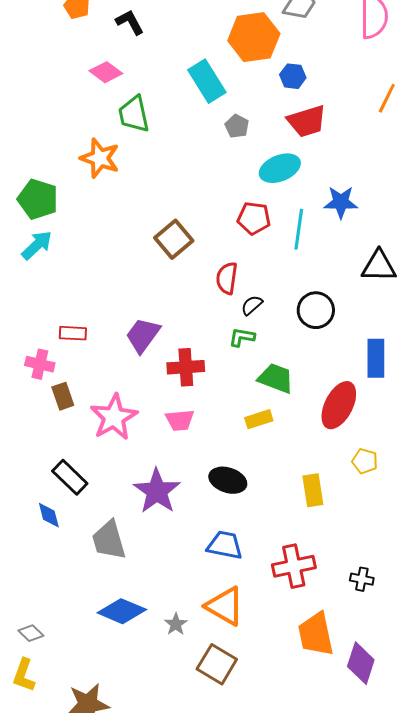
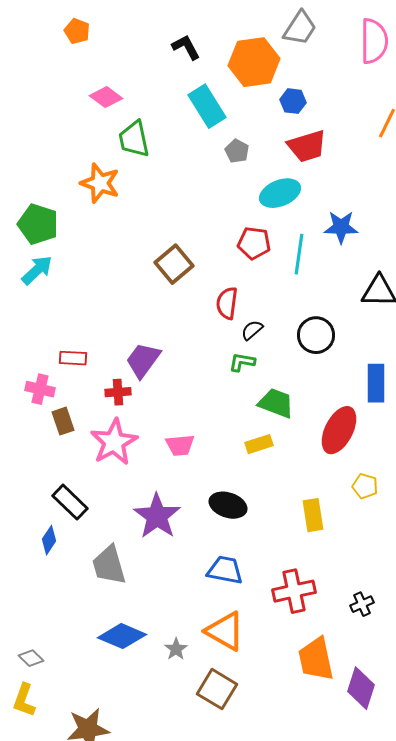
black L-shape: (130, 22) -> (186, 47), moved
red cross: (186, 367) -> (118, 392), moved, size x0.7
blue diamond: (49, 515) -> (49, 540), turned 48
black cross: (362, 579) -> (362, 604), turned -35

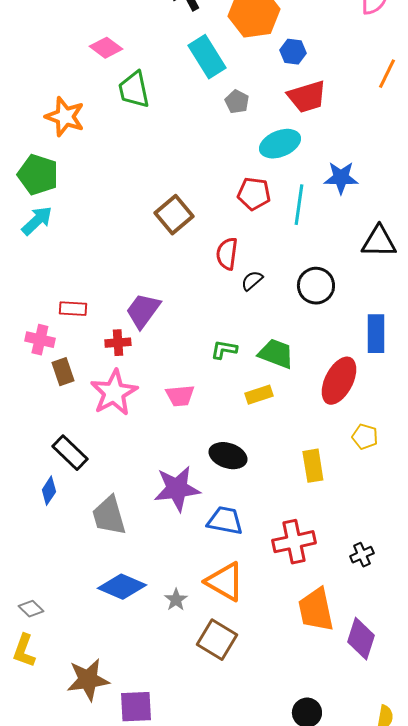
orange star: (100, 183) -> (65, 117), moved
green L-shape: (242, 362) -> (224, 350), moved
purple star: (157, 516) -> (177, 489), moved, turned 30

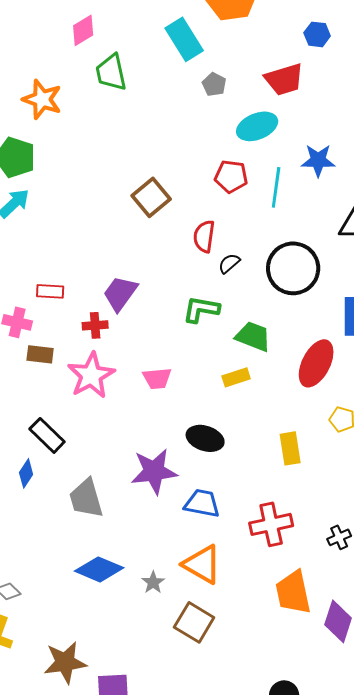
pink diamond: (106, 48) -> (83, 30), turned -68
blue hexagon: (293, 52) -> (317, 34), moved
black circle: (316, 286) -> (293, 268), size x1.4
green L-shape: (224, 350) -> (201, 309), moved, size x1.4
brown rectangle: (63, 372) -> (40, 354), turned -64

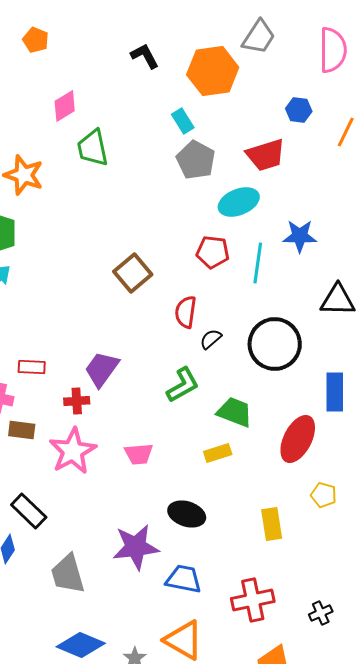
cyan rectangle: (184, 39) -> (183, 121), moved, size x0.6
gray pentagon: (214, 84) -> (196, 160), size x1.6
green L-shape: (201, 309) -> (183, 385), turned 141

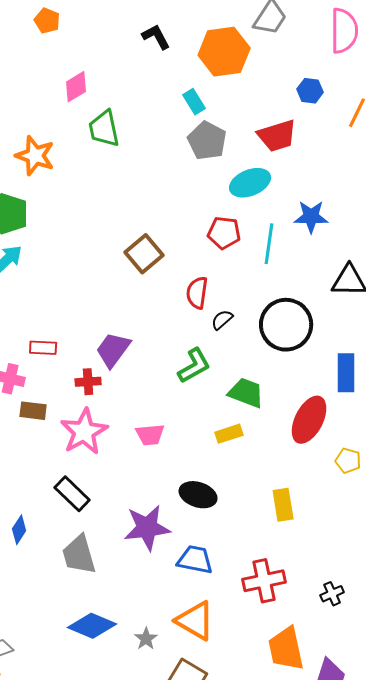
yellow pentagon: (324, 495) -> (348, 461), moved
black rectangle: (29, 511) -> (72, 494), moved

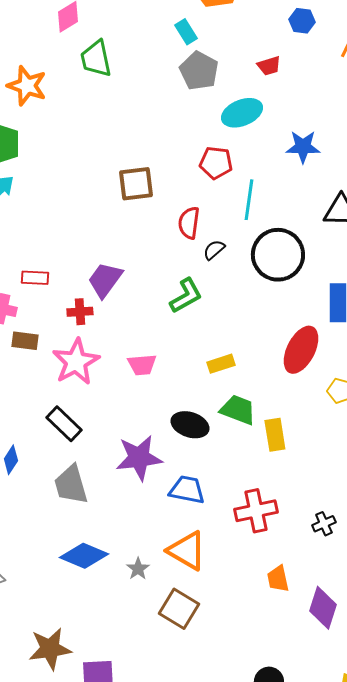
red trapezoid: (277, 136) -> (269, 66), size x0.6
cyan line: (269, 244) -> (249, 200), moved
brown square: (144, 254) -> (136, 184), turned 33
green trapezoid: (246, 393) -> (238, 410), moved
orange trapezoid: (286, 649) -> (278, 579), size x0.6

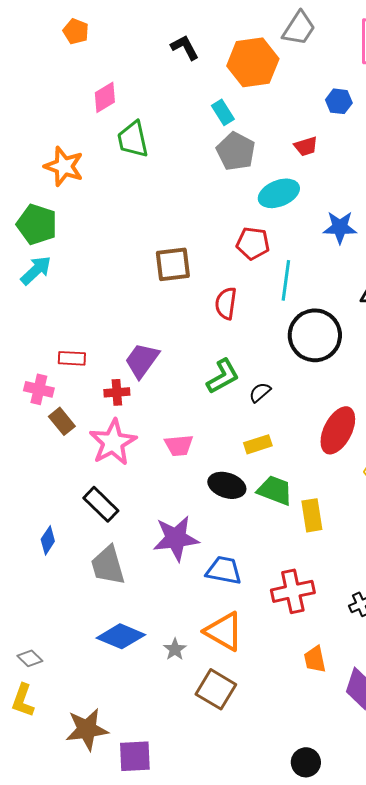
black semicircle: (214, 250) -> (260, 392), moved
brown rectangle: (25, 341) -> (62, 421), turned 44
black ellipse: (190, 425) -> (227, 485), moved

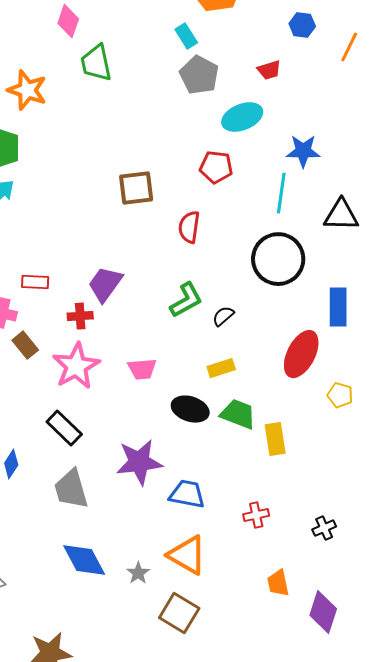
pink diamond: (105, 97) -> (68, 21), turned -40
cyan line: (286, 280) -> (281, 193), moved
red cross: (293, 591) -> (256, 515), size x0.6
blue diamond: (121, 636) -> (84, 560), turned 39

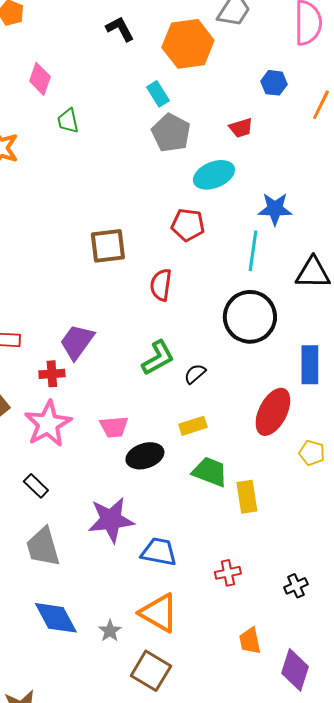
green trapezoid: (96, 63) -> (68, 121), size x0.7
black ellipse: (190, 409) -> (145, 456), moved, turned -36
black rectangle: (64, 428) -> (36, 486), size x0.7

